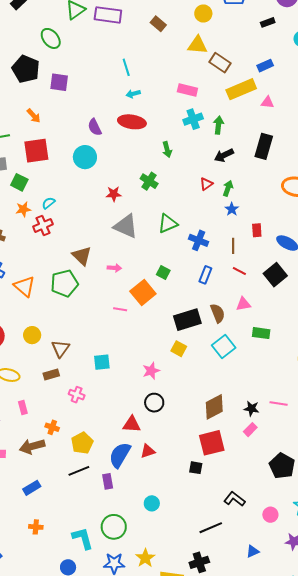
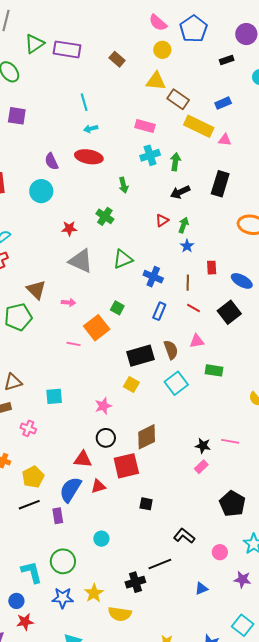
yellow rectangle: (241, 89) -> (199, 126), turned 48
brown triangle: (60, 349) -> (13, 382), turned 36
brown diamond: (214, 407) -> (147, 437), moved
red square: (212, 443) -> (126, 466), moved
black cross: (199, 562) -> (135, 582), moved

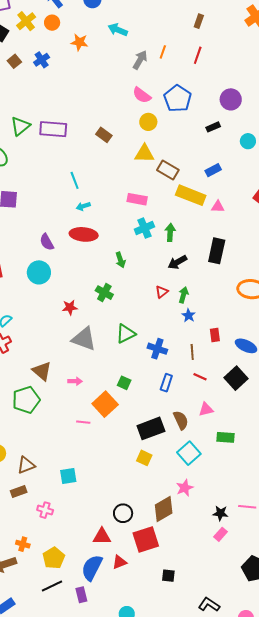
pink star: (103, 406) -> (185, 488), moved

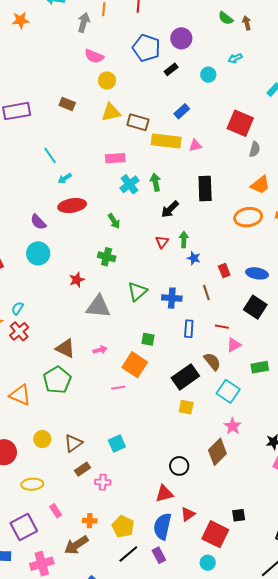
blue pentagon: (178, 99) -> (146, 48), moved
red line: (200, 377) -> (222, 327), moved
brown rectangle: (19, 492) -> (82, 469), moved
red square: (146, 539) -> (215, 534), moved, turned -32

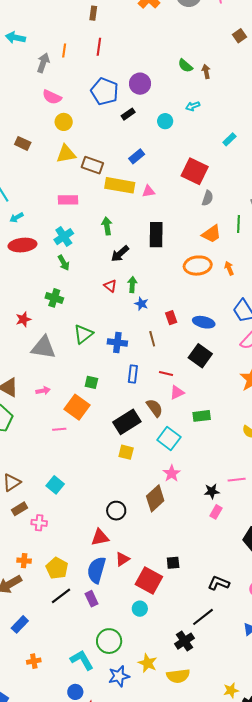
cyan cross: (129, 184) -> (64, 237), moved
red triangle: (162, 242) -> (110, 286), turned -32
cyan square: (117, 443) -> (55, 485), turned -30

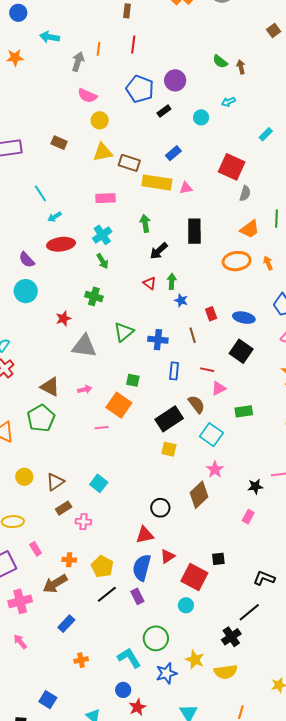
pink rectangle: (216, 512) -> (248, 517), moved

